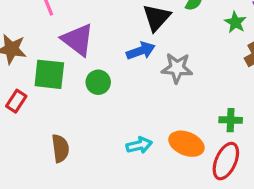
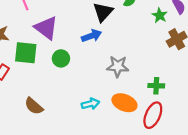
gray star: (177, 68) -> (118, 66), moved
brown semicircle: (60, 148) -> (34, 106), turned 138

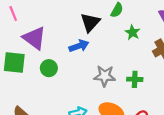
green star: (160, 15) -> (133, 32), moved
green cross: (156, 86) -> (135, 79), moved

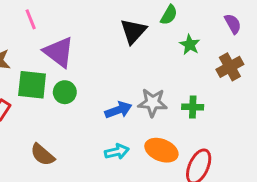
blue arrow: (79, 46) -> (118, 110), moved
green circle: (49, 68) -> (65, 92), moved

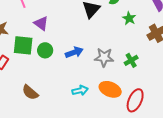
purple triangle: (59, 52) -> (41, 23), size x0.7
green cross: (193, 107) -> (131, 60), turned -32
blue arrow: (118, 110) -> (74, 52), moved

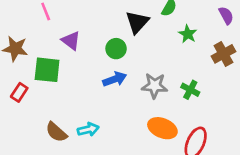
green circle: (45, 50) -> (116, 49), moved
green cross: (131, 60) -> (190, 90), turned -32
cyan arrow: (80, 90) -> (88, 130), moved

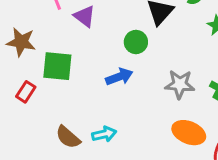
purple triangle: (71, 41) -> (85, 16), moved
blue arrow: (115, 79) -> (119, 77), moved

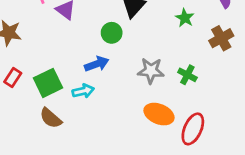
green square: (57, 66) -> (48, 83), moved, turned -32
cyan arrow: (104, 134) -> (83, 91), moved

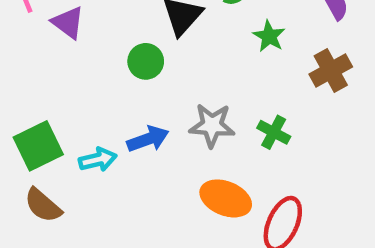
blue arrow: (97, 64) -> (148, 139), moved

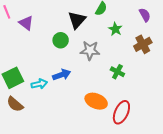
gray star: (212, 125) -> (90, 50), moved

